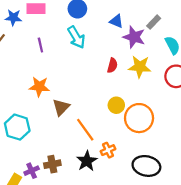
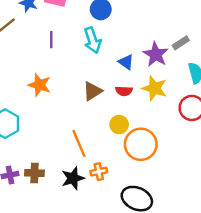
blue triangle: (116, 21) -> (126, 62), moved
red semicircle: (112, 65) -> (124, 91), moved, turned 64
brown triangle: (61, 107) -> (92, 91), moved

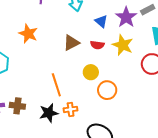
orange circle: (141, 144) -> (107, 90), size x0.7

